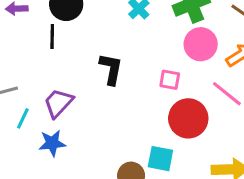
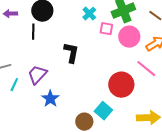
pink square: (170, 80) -> (106, 29), moved
blue star: (52, 143) -> (50, 99), moved, turned -30
cyan square: (160, 159) -> (103, 111), turned 30

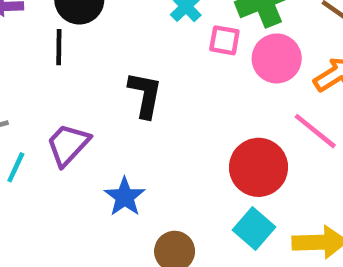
blue star: (50, 99) -> (125, 197), moved
cyan square: (103, 111) -> (254, 229), moved

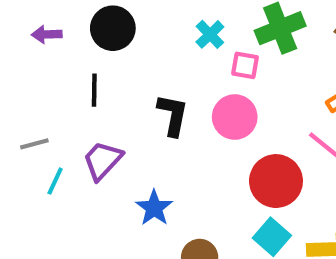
black line: (59, 47) -> (94, 90), moved
pink circle: (277, 58) -> (235, 117), moved

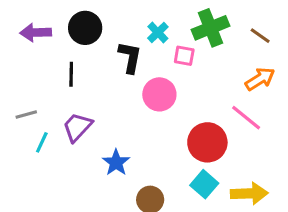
purple arrow: (47, 34) -> (36, 32), size x1.4
black L-shape: (173, 115) -> (130, 57), moved
pink circle: (235, 117) -> (159, 94), moved

